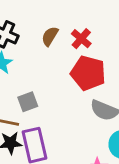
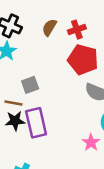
red cross: (81, 39) -> (77, 30), turned 30

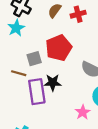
red pentagon: (83, 60) -> (59, 48), moved, turned 30
black star: (15, 121) -> (53, 83), moved

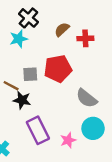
black star: (53, 83) -> (22, 100), moved
purple rectangle: (37, 92) -> (38, 130), moved, turned -30

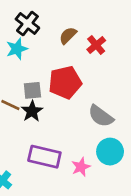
red cross: (85, 38) -> (96, 45), turned -35
black star: (22, 100) -> (32, 111), moved, turned 30
purple rectangle: (38, 130) -> (44, 157), turned -48

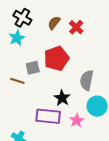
black star: (32, 111) -> (62, 98), moved
gray semicircle: (101, 116) -> (87, 80), turned 72

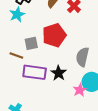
purple rectangle: (48, 116) -> (35, 72), moved
pink star: (77, 120) -> (80, 90), moved

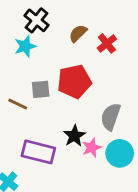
purple rectangle: (35, 72) -> (38, 152), moved
pink star: (80, 90) -> (92, 148), moved

